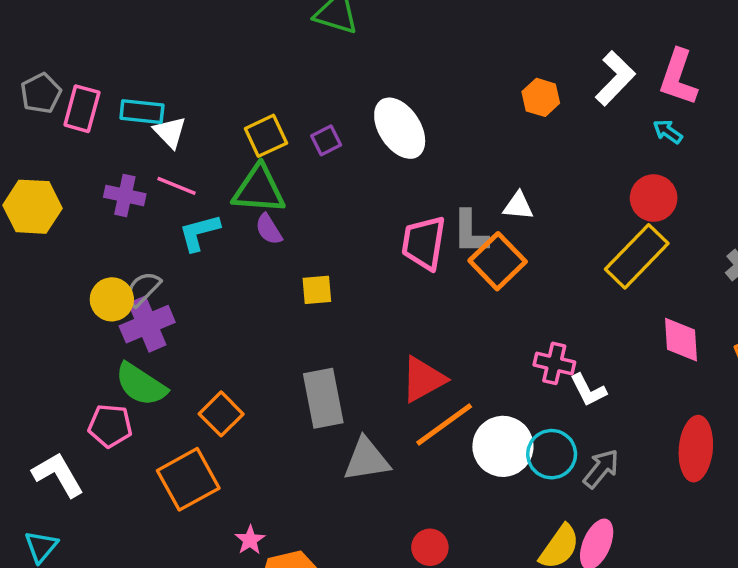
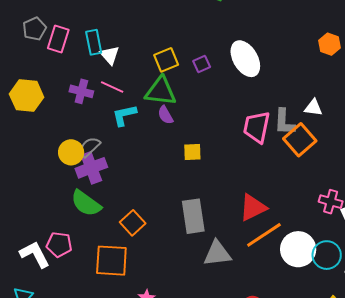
cyan rectangle: (142, 112) -> (94, 42), turned 70
pink pentagon: (110, 426) -> (59, 245), moved
orange square: (188, 479) -> (111, 261), turned 30

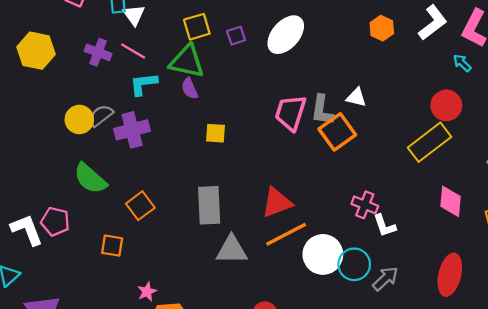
white ellipse: (245, 59) -> (286, 35), turned 66
purple cross: (91, 168) -> (132, 130), moved
orange square: (111, 261) -> (112, 246), size x0.6

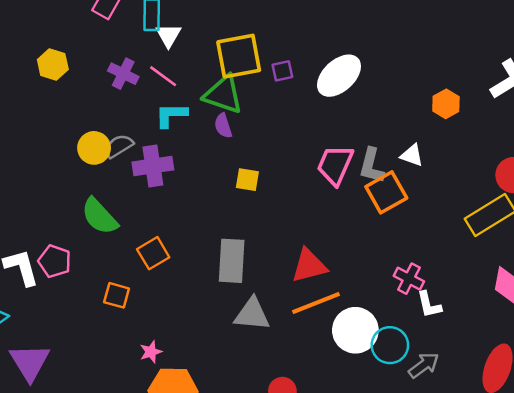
yellow square: (197, 27) -> (239, 56), size x1.5
orange hexagon: (382, 28) -> (446, 104), moved
yellow hexagon: (36, 51) -> (53, 64), size x0.7

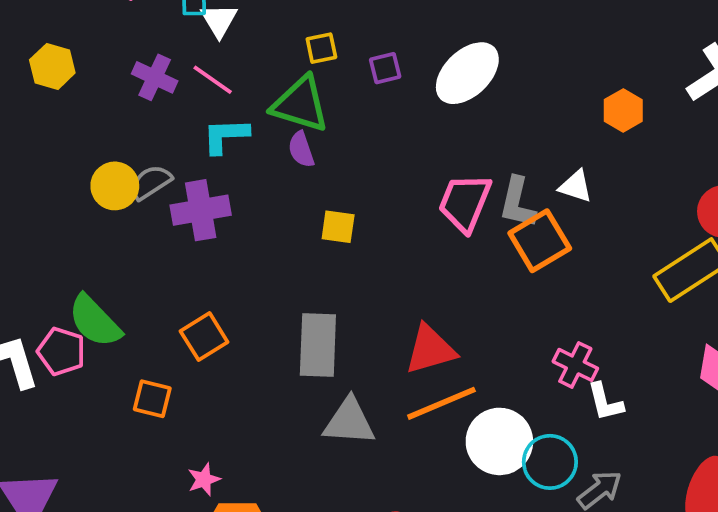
yellow square: (239, 56) -> (321, 48), size x0.5
green semicircle: (99, 216) -> (95, 321), moved

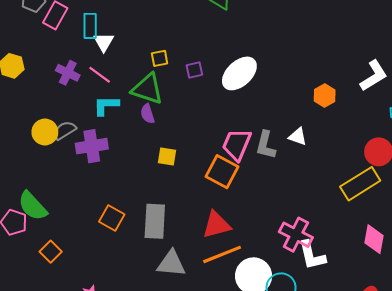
orange square: (540, 241) -> (222, 172), moved, turned -32
orange square: (204, 337) -> (112, 218), moved, turned -30
pink cross: (575, 365) -> (296, 235), size x1.4
orange square: (152, 399) -> (51, 252), moved, turned 30
white L-shape: (605, 402) -> (312, 255), size x1.4

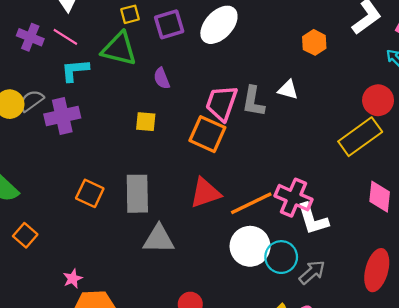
purple square: (194, 70) -> (169, 24), size x1.5
purple semicircle: (148, 114) -> (162, 78), moved
orange line: (222, 254) -> (251, 203), moved

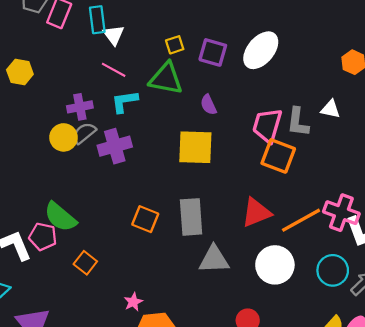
purple square: (169, 24) -> (213, 52), turned 36
purple cross: (30, 37) -> (80, 107), moved, turned -30
yellow square: (146, 122) -> (195, 147), size x1.8
orange square: (207, 134) -> (278, 156), moved
white circle: (250, 246) -> (275, 265), moved

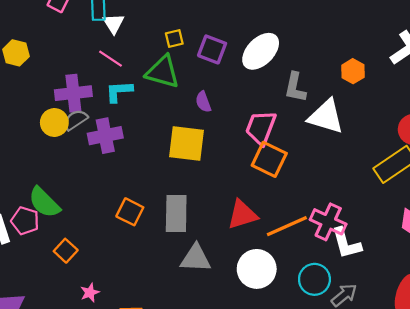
purple cross: (80, 107) -> (73, 93), size x1.4
white triangle: (331, 109) -> (326, 117), size x1.8
gray L-shape: (298, 122) -> (295, 87), moved
pink star: (133, 302) -> (90, 293), moved

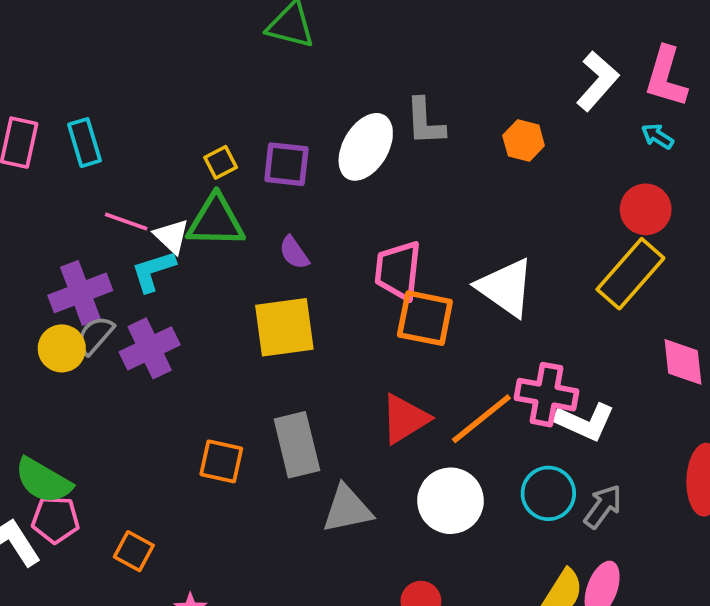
white triangle: (114, 23) -> (172, 236), moved
gray L-shape: (295, 87) -> (425, 122), moved
white triangle: (326, 117) -> (506, 288), moved, turned 33
green semicircle: (44, 202) -> (43, 481), moved
white L-shape: (346, 243) -> (585, 422), turned -36

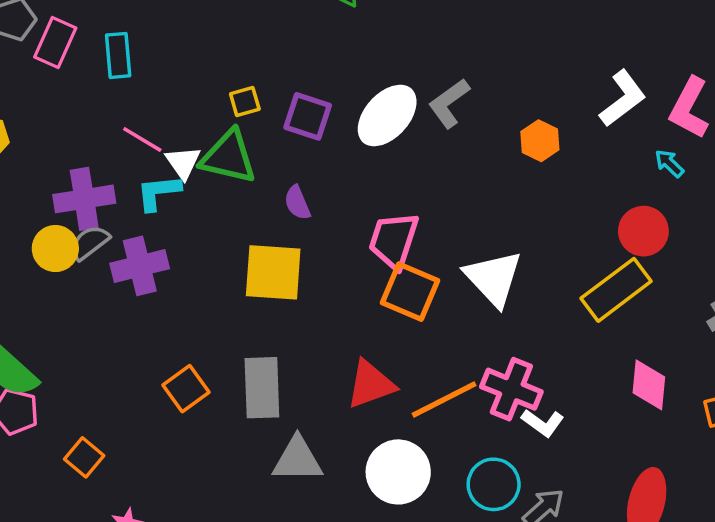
gray L-shape: (425, 122) -> (449, 103), turned 45
white L-shape: (585, 422) -> (543, 423), size x0.7
orange square: (221, 461) -> (186, 389), turned 30

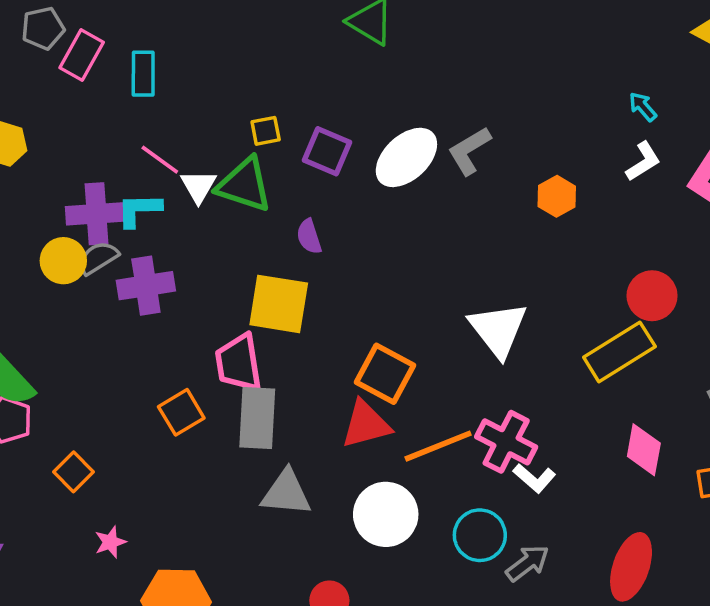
white L-shape: (623, 98) -> (643, 161), size x0.7
cyan arrow: (669, 163) -> (643, 107), moved
cyan L-shape: (159, 192) -> (139, 210), moved
pink trapezoid: (394, 240) -> (239, 363), moved, turned -32
orange square: (410, 292) -> (385, 374), moved

